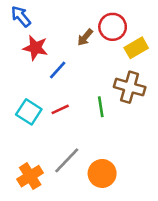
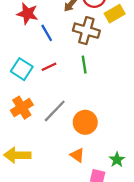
blue line: (58, 70) -> (47, 33), turned -72
brown cross: (130, 87) -> (86, 31), moved
orange cross: (30, 176) -> (22, 108), moved

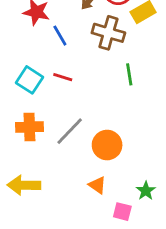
green line: (84, 65) -> (129, 74), moved
red line: (49, 67) -> (63, 77), turned 42
orange cross: (22, 108) -> (29, 127), turned 30

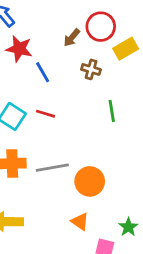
brown cross: (108, 33) -> (91, 69), size x0.6
gray line: (70, 131) -> (52, 168), turned 36

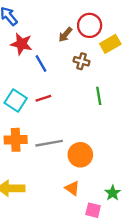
red line: (45, 114) -> (43, 98), turned -35

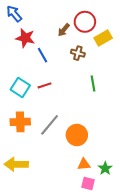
gray line: (49, 143) -> (50, 125), turned -40
orange triangle: (72, 188) -> (84, 164), moved, turned -40

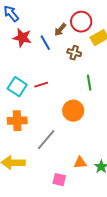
blue line: (42, 55) -> (45, 43), moved
gray line: (50, 125) -> (46, 140), moved
orange circle: (77, 135) -> (73, 111), moved
pink square: (88, 184) -> (59, 180), moved

